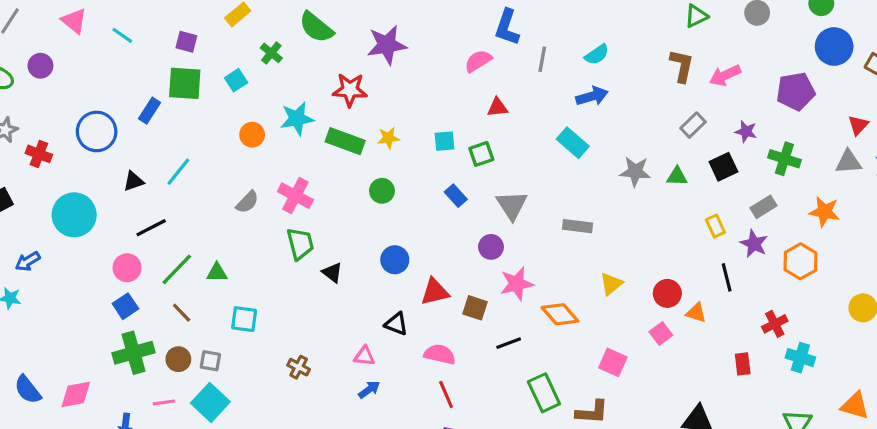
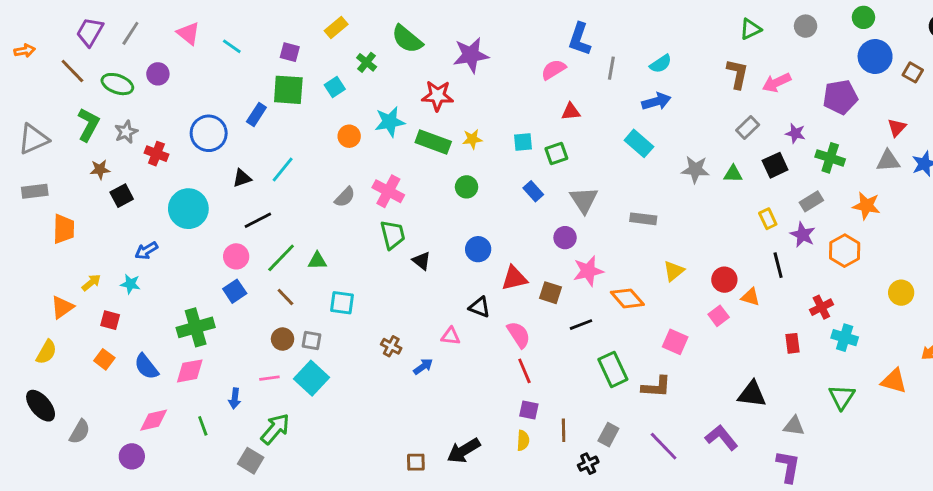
green cross: (133, 353) -> (196, 327), moved
pink semicircle: (440, 354) -> (519, 335), turned 44
blue arrow: (369, 390) -> (423, 367), moved

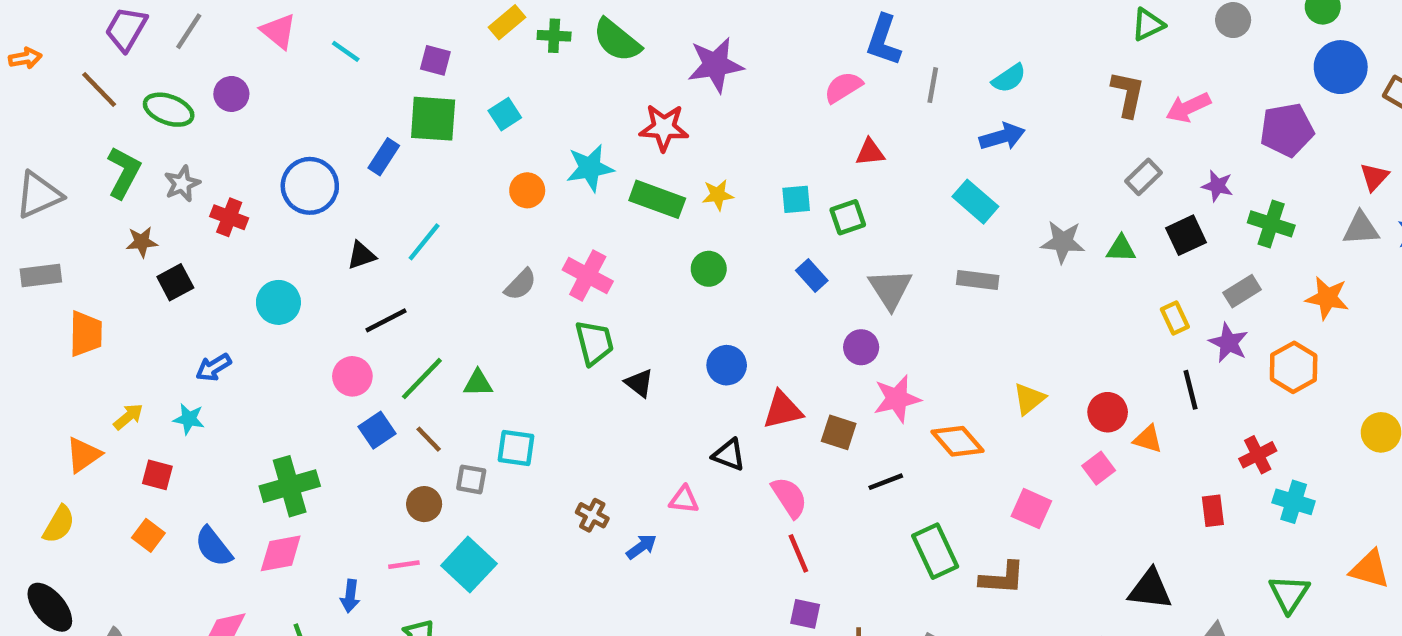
green cross: (367, 62) -> (554, 36), moved, turned -36
cyan circle: (188, 209) -> (278, 302), size x0.7
gray rectangle: (643, 219) -> (978, 280), moved
blue square: (235, 291) -> (377, 430), moved
gray square: (311, 340) -> (471, 479), moved

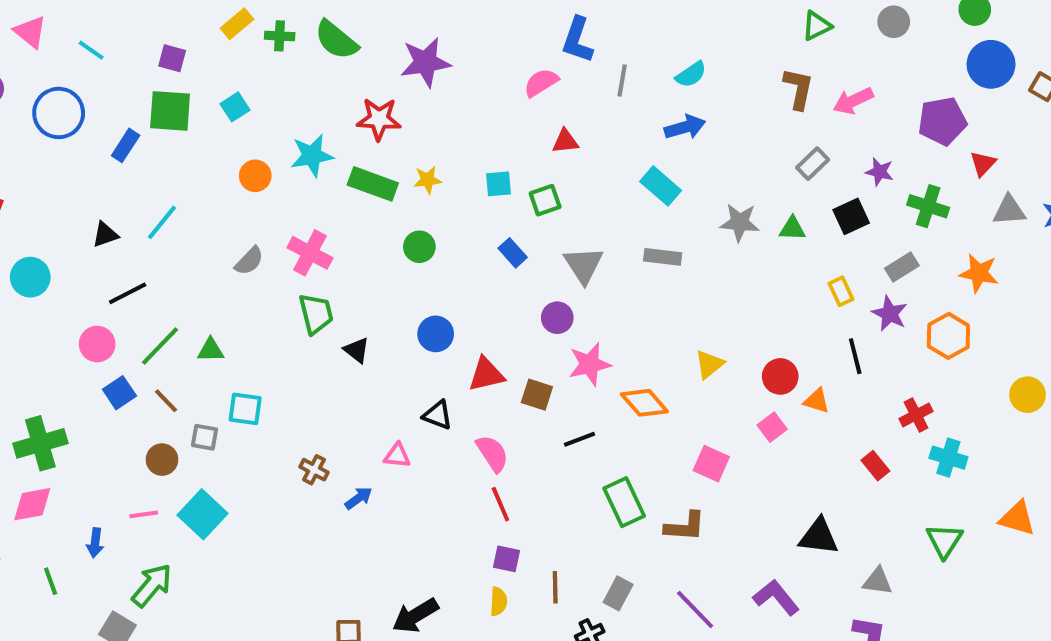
red triangle: (1374, 177) -> (983, 164), moved
blue circle: (310, 186) -> (59, 113), moved
red rectangle: (1213, 511) -> (875, 466), turned -32

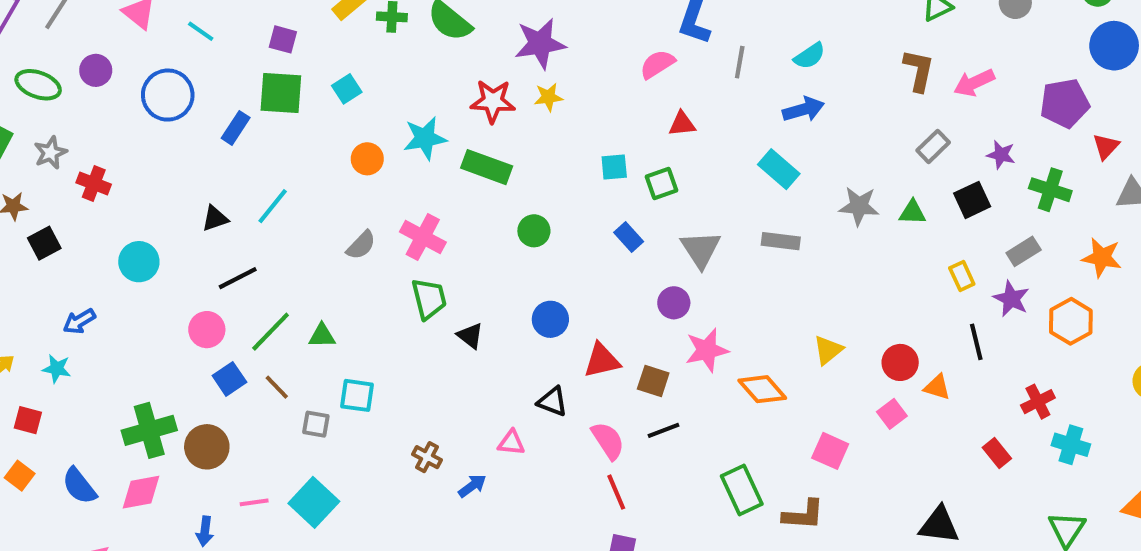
yellow star: (428, 180) -> (548, 97), moved
black line: (580, 439) -> (664, 430), moved
brown circle: (162, 460) -> (207, 447), moved, size x1.4

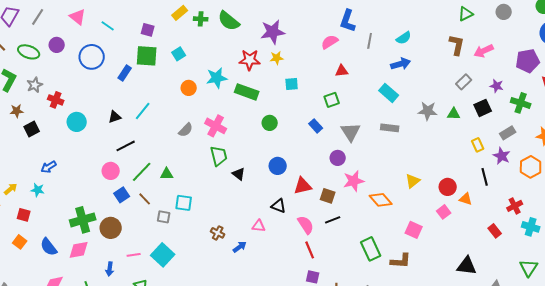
cyan square: (614, 167) -> (292, 84), moved
cyan circle: (139, 262) -> (77, 122), moved

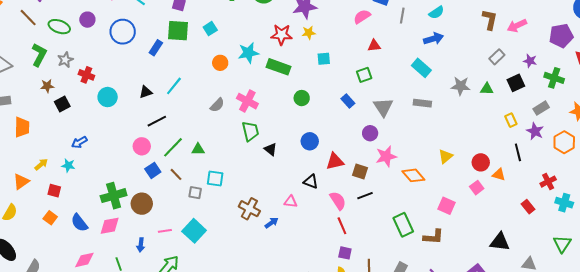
brown cross: (218, 233) -> (249, 209), size x1.5

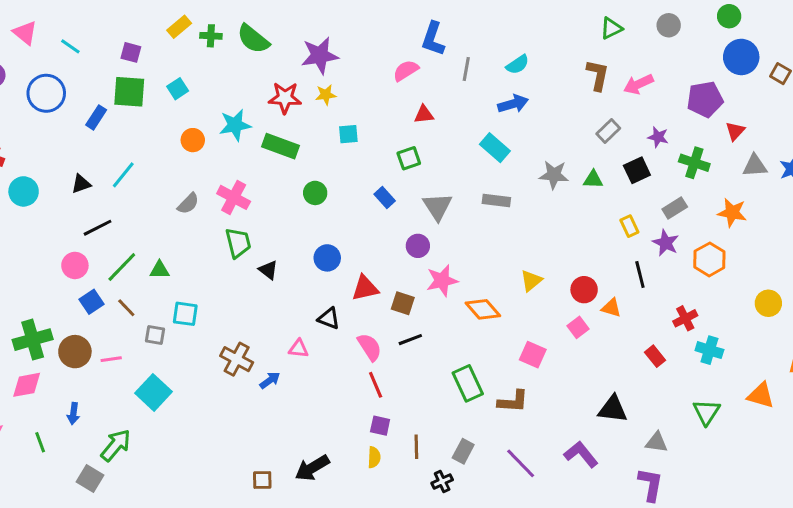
pink line: (165, 231) -> (111, 359), moved

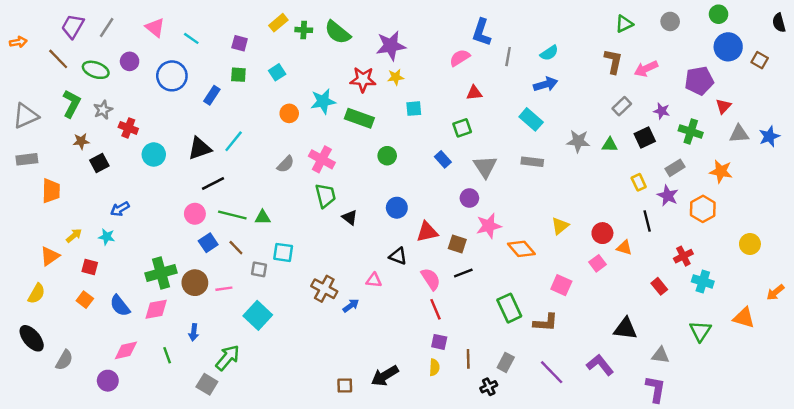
green square: (129, 92) -> (238, 75), size x0.6
black triangle: (81, 184) -> (200, 148), size x1.5
green line: (122, 267) -> (232, 215), turned 60

